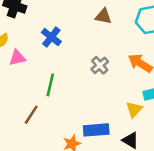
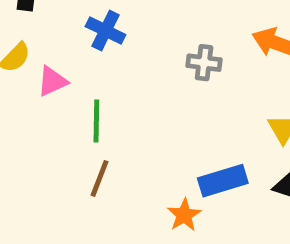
gray cross: (100, 65) -> (204, 63), turned -30
green line: (50, 85) -> (96, 121), moved

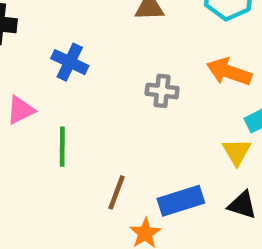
brown line: (100, 178) -> (117, 192), moved

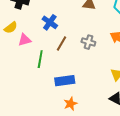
brown line: (117, 192) -> (61, 44), moved
blue rectangle: (181, 201) -> (65, 81), moved

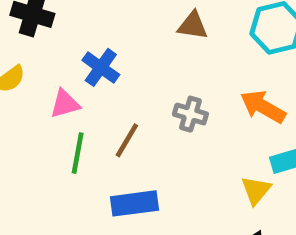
pink triangle: (25, 40) -> (65, 104), moved
brown line: (61, 44) -> (127, 140), moved

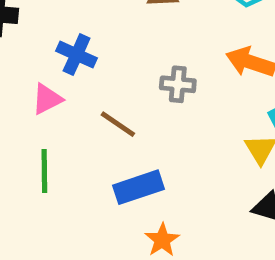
brown line: (127, 140) -> (118, 124), turned -75
green line: (78, 153) -> (44, 171), moved

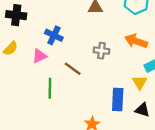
green line: (44, 171) -> (50, 88), moved
blue rectangle: (138, 187) -> (118, 99), moved, turned -70

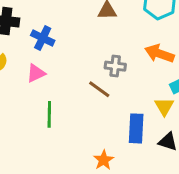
blue cross: (54, 35) -> (43, 38), moved
brown line: (73, 69) -> (99, 89), moved

